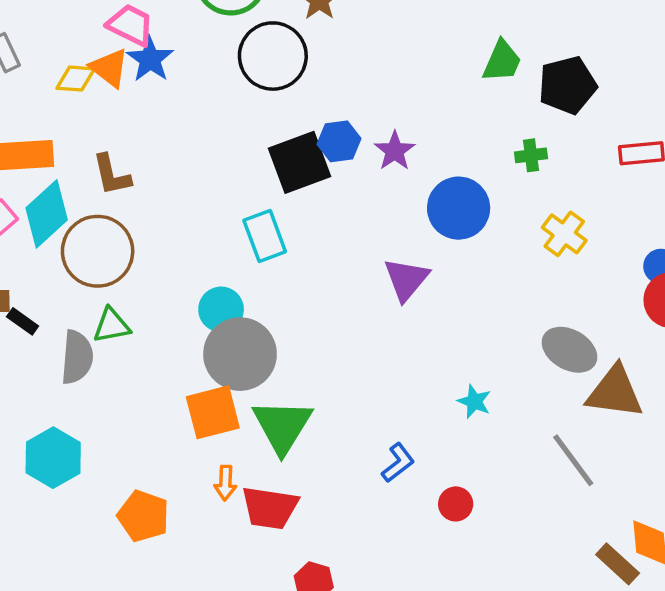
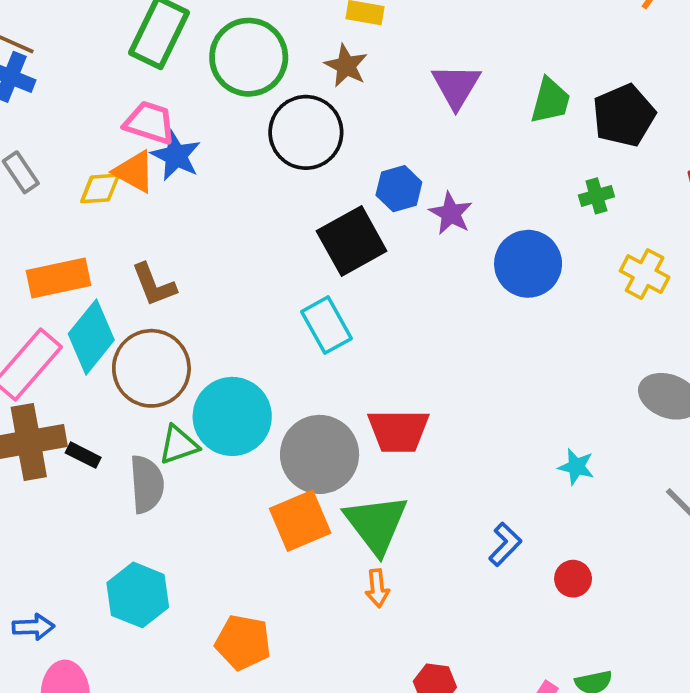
blue hexagon: (339, 141) -> (399, 189), moved
purple triangle: (406, 279) -> (456, 86), moved
cyan circle: (221, 309) -> (232, 416), moved, size x1.6
orange arrow: (225, 483) -> (377, 588), moved
red trapezoid: (270, 508) -> (398, 431), moved

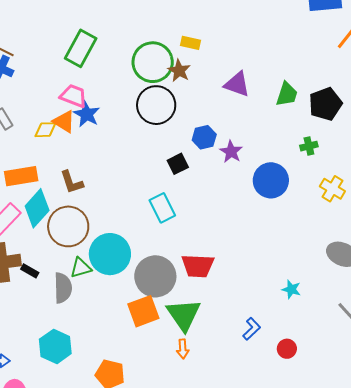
green circle: (249, 57) -> (153, 62), moved
purple triangle: (456, 86) -> (237, 84), turned -44
black square: (352, 241) -> (178, 164), size x0.6

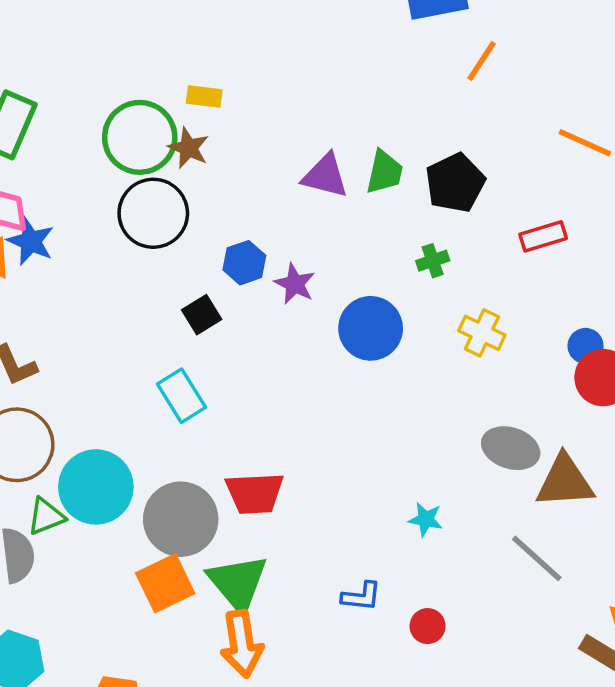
purple triangle: (237, 84) -> (325, 176), moved
blue L-shape: (252, 329) -> (361, 596), turned 55
orange arrow: (183, 349) -> (242, 644), size x1.8

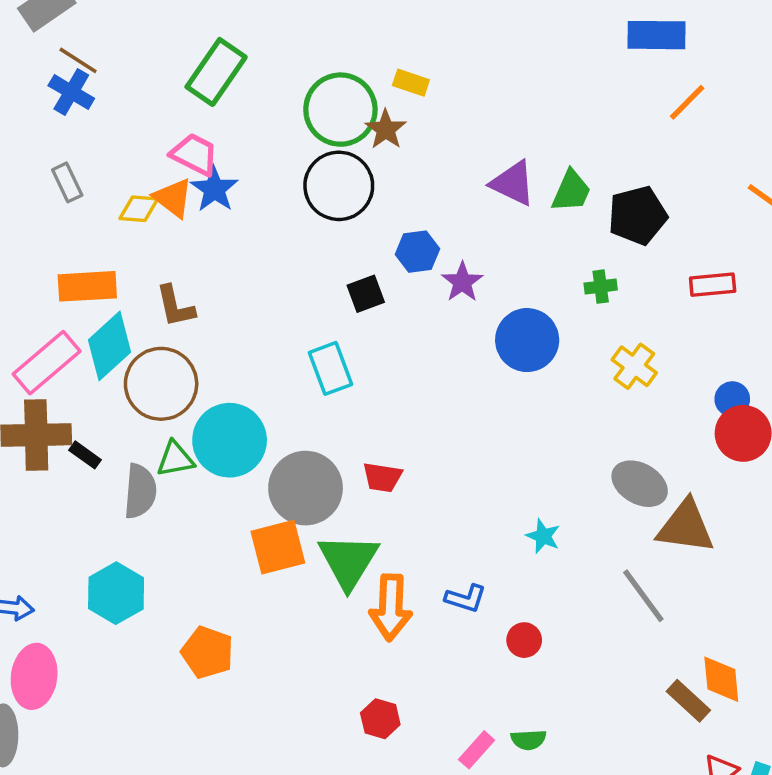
red trapezoid: (255, 493) -> (382, 477), size x0.7
orange arrow: (242, 644) -> (391, 607), moved

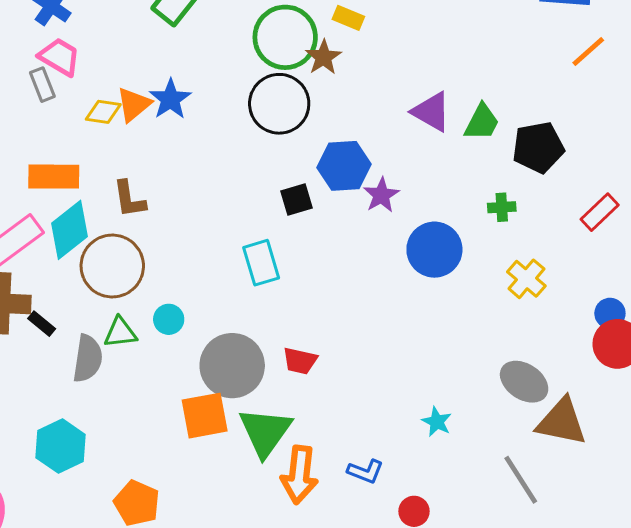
pink trapezoid: (195, 154) -> (60, 57), moved
orange triangle: (173, 198) -> (134, 104), turned 39
blue hexagon: (417, 252) -> (344, 166), size x1.4
red rectangle: (713, 285) -> (600, 212), turned -42
cyan circle: (230, 440) -> (169, 319), size x0.5

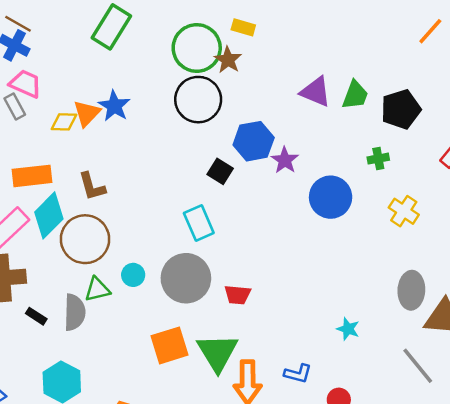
black square: (296, 199) -> (220, 171), turned -35
black rectangle: (42, 324) -> (36, 316), moved
gray circle: (232, 366) -> (186, 278), moved
gray ellipse: (524, 382) -> (411, 290), turned 66

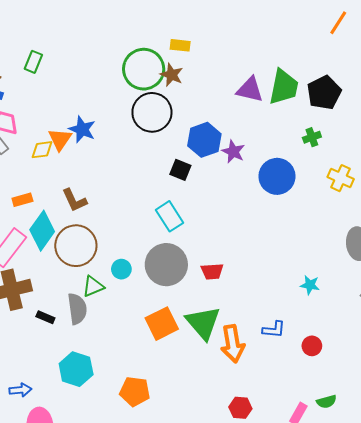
green rectangle: (111, 27) -> (33, 62), moved, size x0.6
green trapezoid: (355, 95) -> (284, 87), size x1.4
orange rectangle: (32, 176) -> (22, 200), size x0.6

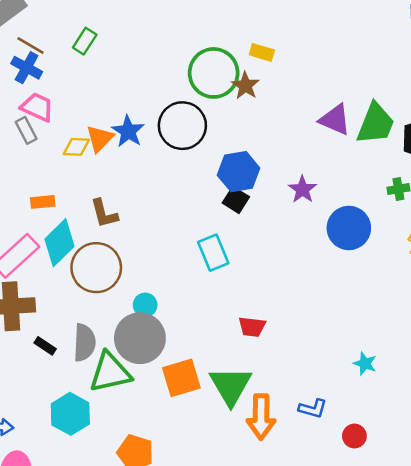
black circle: (152, 112) -> (182, 126), moved
blue hexagon: (204, 140) -> (239, 172), moved
gray circle: (166, 265) -> (140, 338), moved
green triangle: (93, 286) -> (110, 372), moved, size x1.6

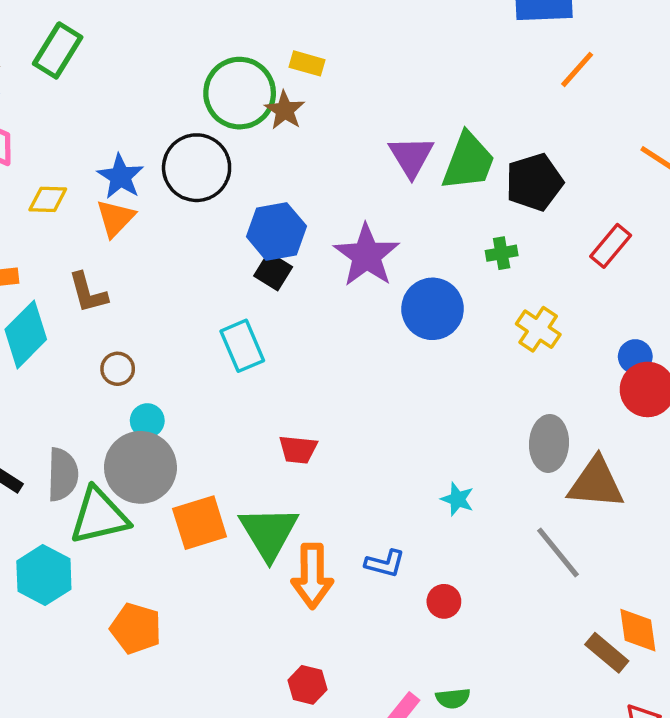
green rectangle: (85, 41) -> (58, 50), size x1.4
purple triangle: (335, 120) -> (411, 157), turned 36
orange triangle: (100, 138) -> (115, 218), moved
purple star: (302, 189) -> (367, 255), size x1.6
brown circle: (96, 268) -> (118, 369), moved, size x0.5

